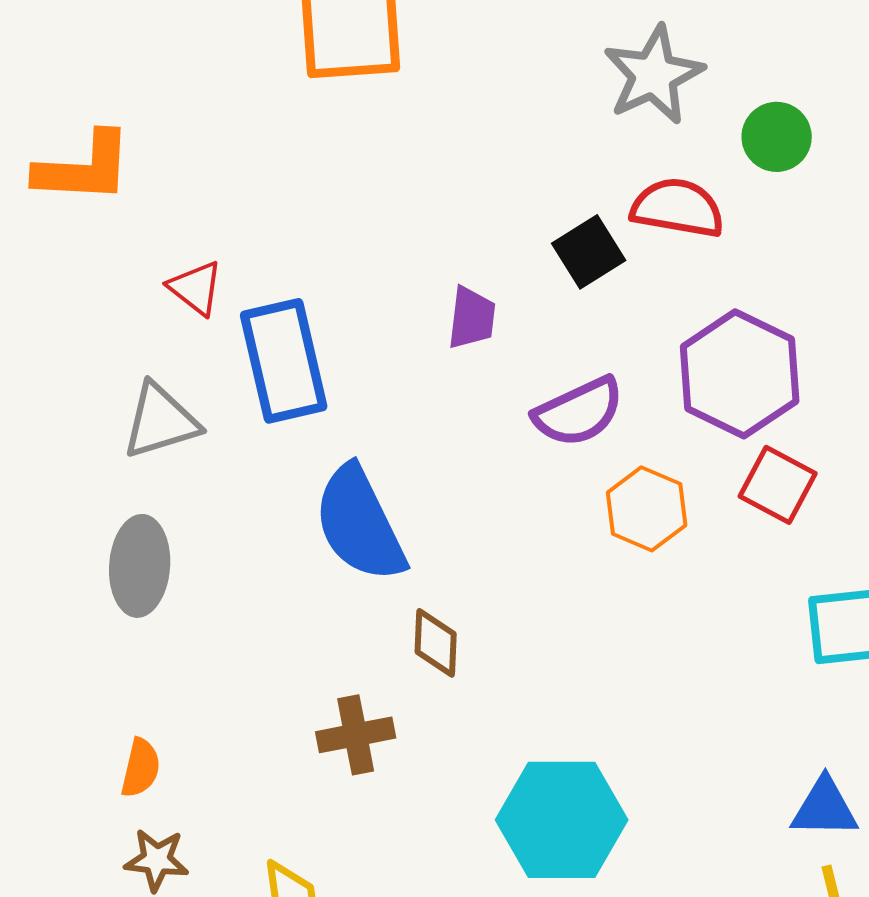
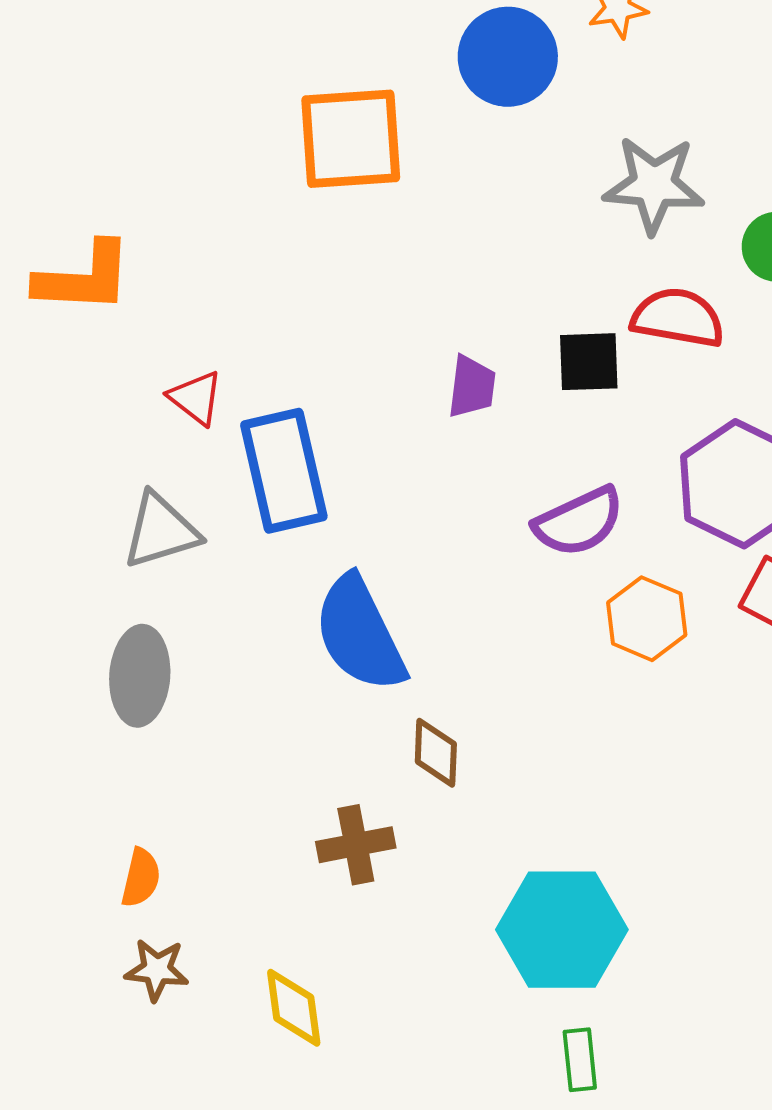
gray star: (654, 75) -> (654, 185), turned 30
black square: (589, 252) -> (589, 362), turned 30
purple trapezoid: (472, 318) -> (472, 387), moved

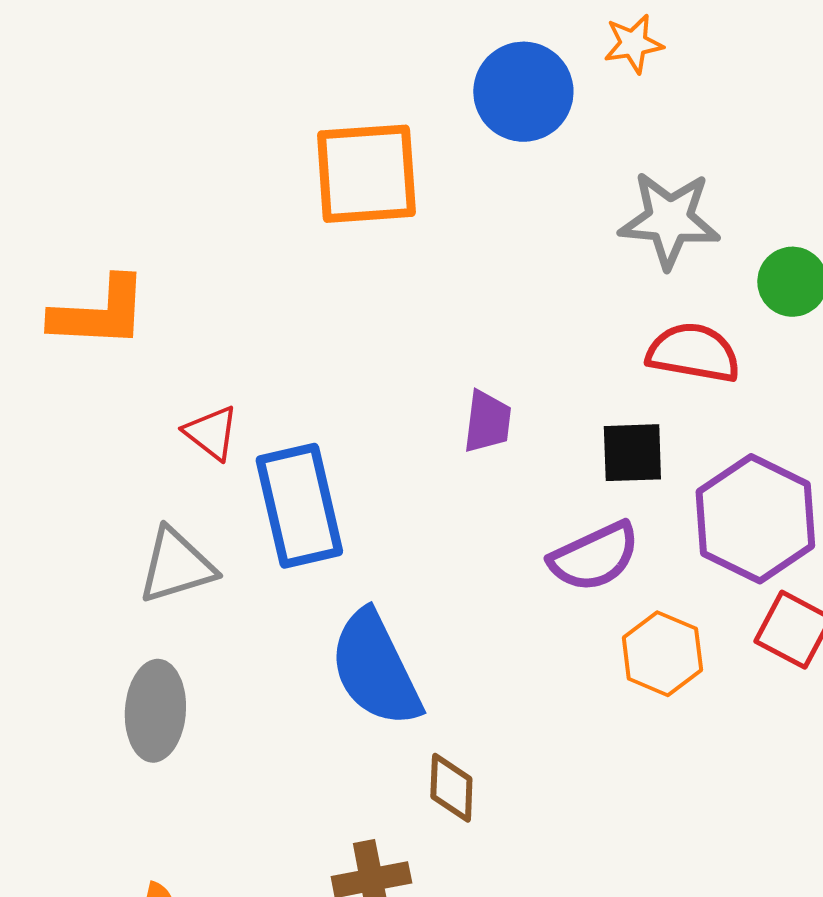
black square: (589, 362) -> (632, 453), moved

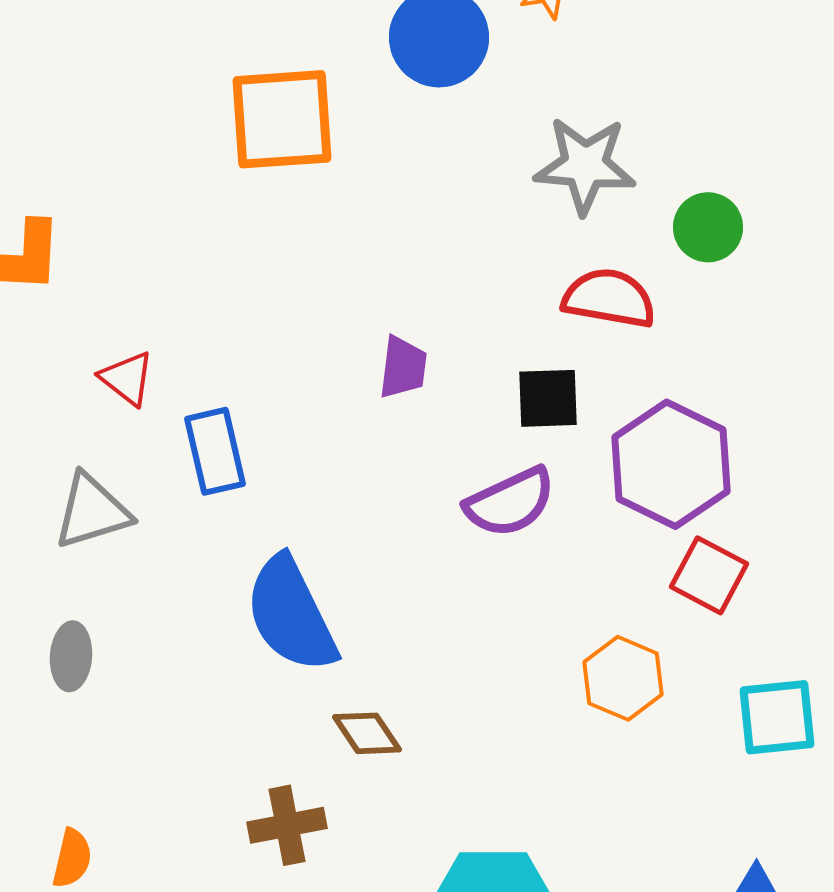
blue rectangle: (299, 506) -> (215, 451), size x0.7
orange hexagon: (662, 654) -> (623, 678), moved
gray ellipse: (155, 711) -> (71, 656), size x0.7
brown diamond: (451, 788) -> (367, 733), turned -36

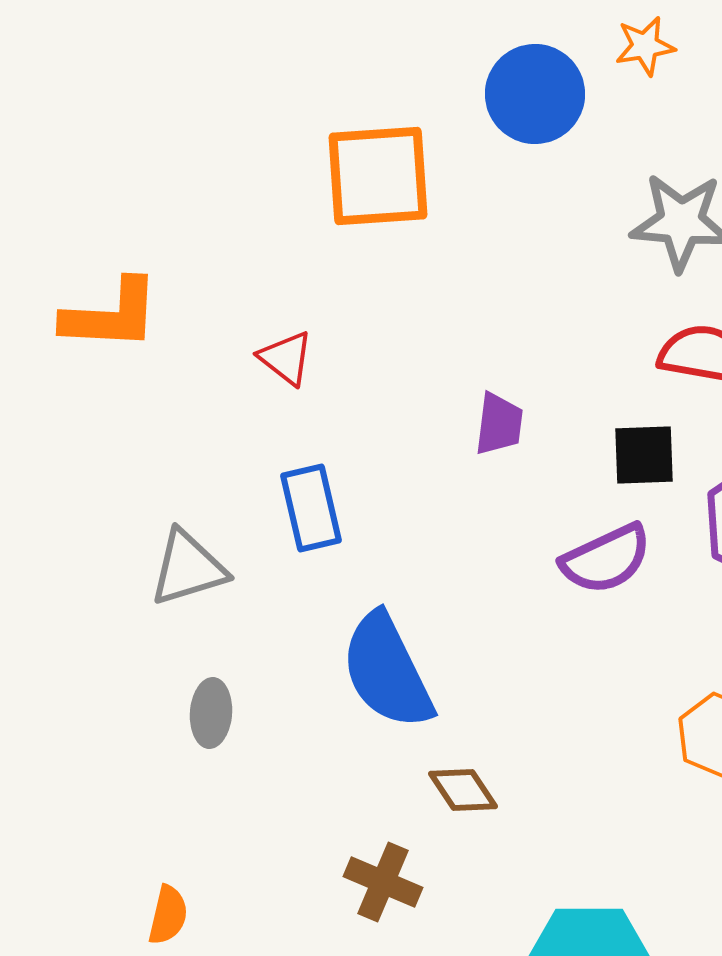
red triangle: (127, 378) -> (286, 358), moved
gray ellipse: (71, 656) -> (211, 713), moved
brown cross: (287, 825) -> (383, 882), turned 34

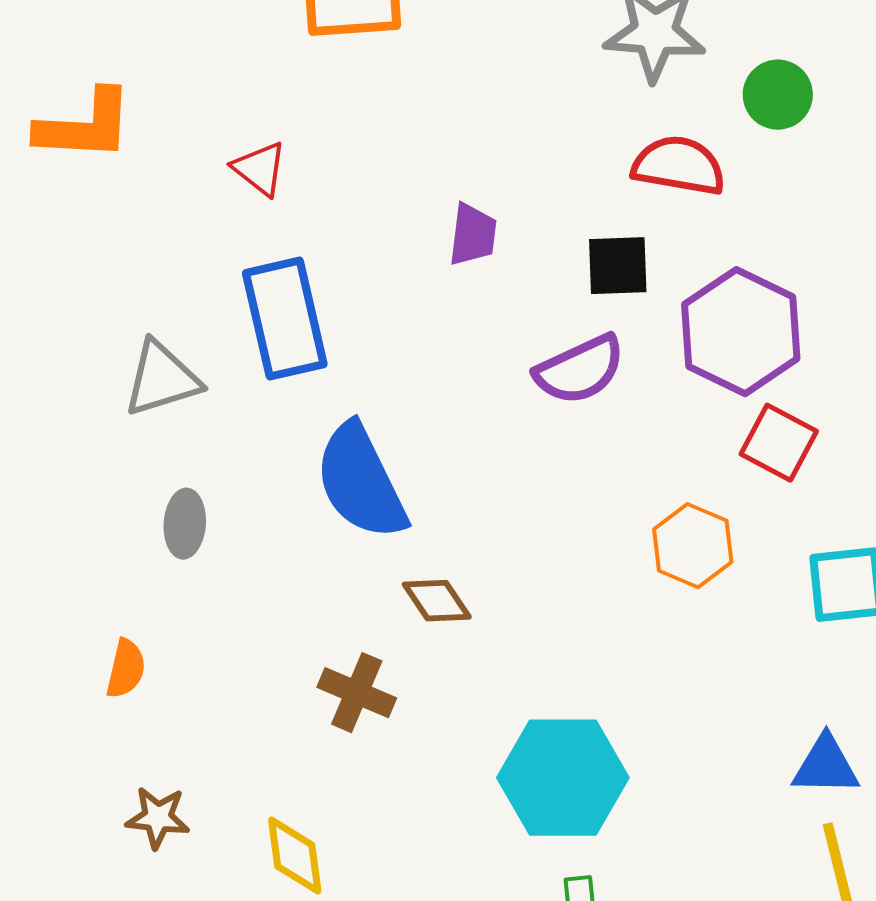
blue rectangle: (311, 508) -> (285, 319), size x1.4
orange semicircle: (168, 915) -> (126, 669), moved

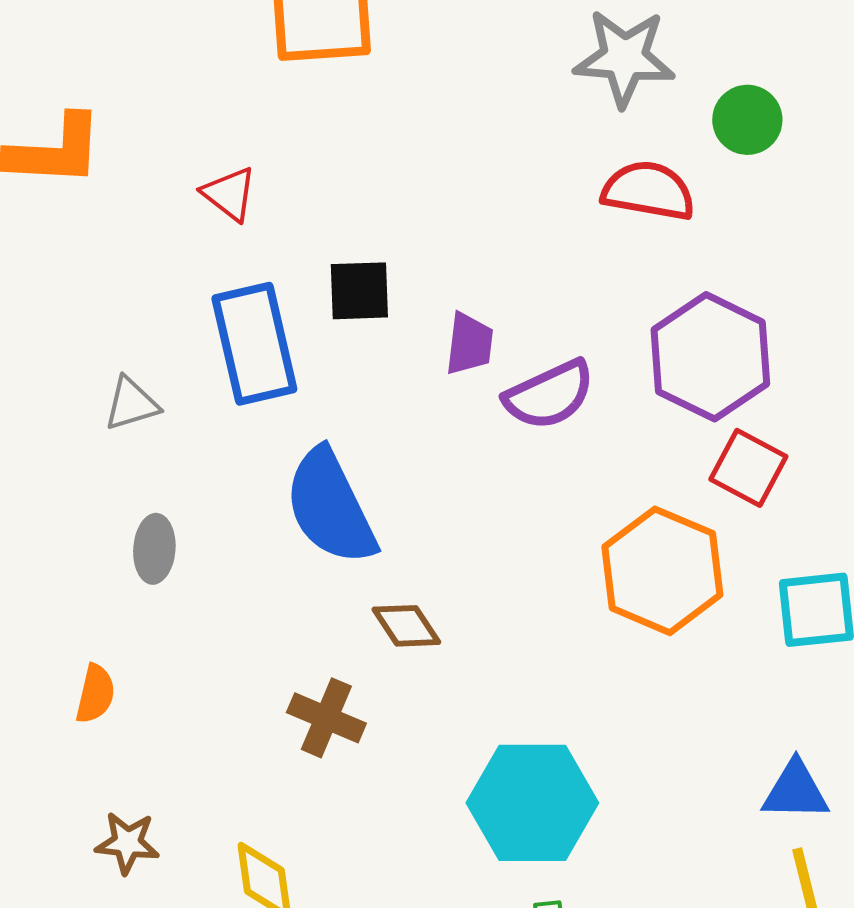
purple trapezoid: (473, 235) -> (469, 344), moved
black square: (618, 266) -> (359, 291), moved
gray triangle: (162, 379) -> (131, 404), size x0.7
orange hexagon: (693, 546) -> (662, 571), size x1.5

